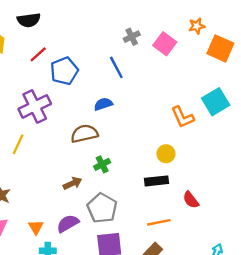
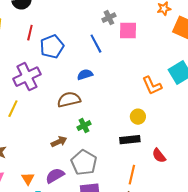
pink square: (165, 44) -> (128, 31), moved, turned -36
red line: (38, 54) -> (30, 33), turned -35
orange line: (159, 222) -> (132, 175), turned -66

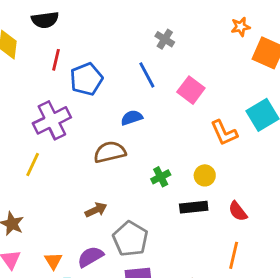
gray cross: (109, 18) -> (165, 39), turned -32
pink square: (128, 31) -> (191, 90), moved, turned 36
green cross: (84, 126) -> (161, 177), moved
red semicircle: (159, 156) -> (238, 211), moved
orange line: (132, 175) -> (234, 255), moved

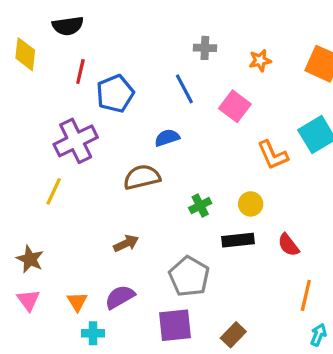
orange star: (241, 27) -> (260, 60), moved
gray cross: (165, 39) -> (205, 48), turned -30
gray pentagon: (130, 239) -> (189, 276), moved
orange line: (234, 255) -> (306, 295), moved

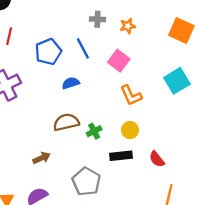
orange star: (260, 60) -> (128, 26), moved
blue pentagon: (115, 94) -> (48, 52), moved
orange L-shape: (273, 155) -> (131, 95), moved
brown semicircle: (142, 177) -> (66, 122), moved

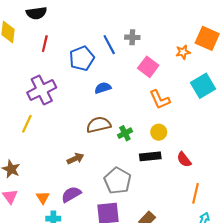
gray cross: (97, 19) -> (132, 37), moved
orange star: (128, 26) -> (183, 52), moved
blue line: (83, 48) -> (109, 45), moved

